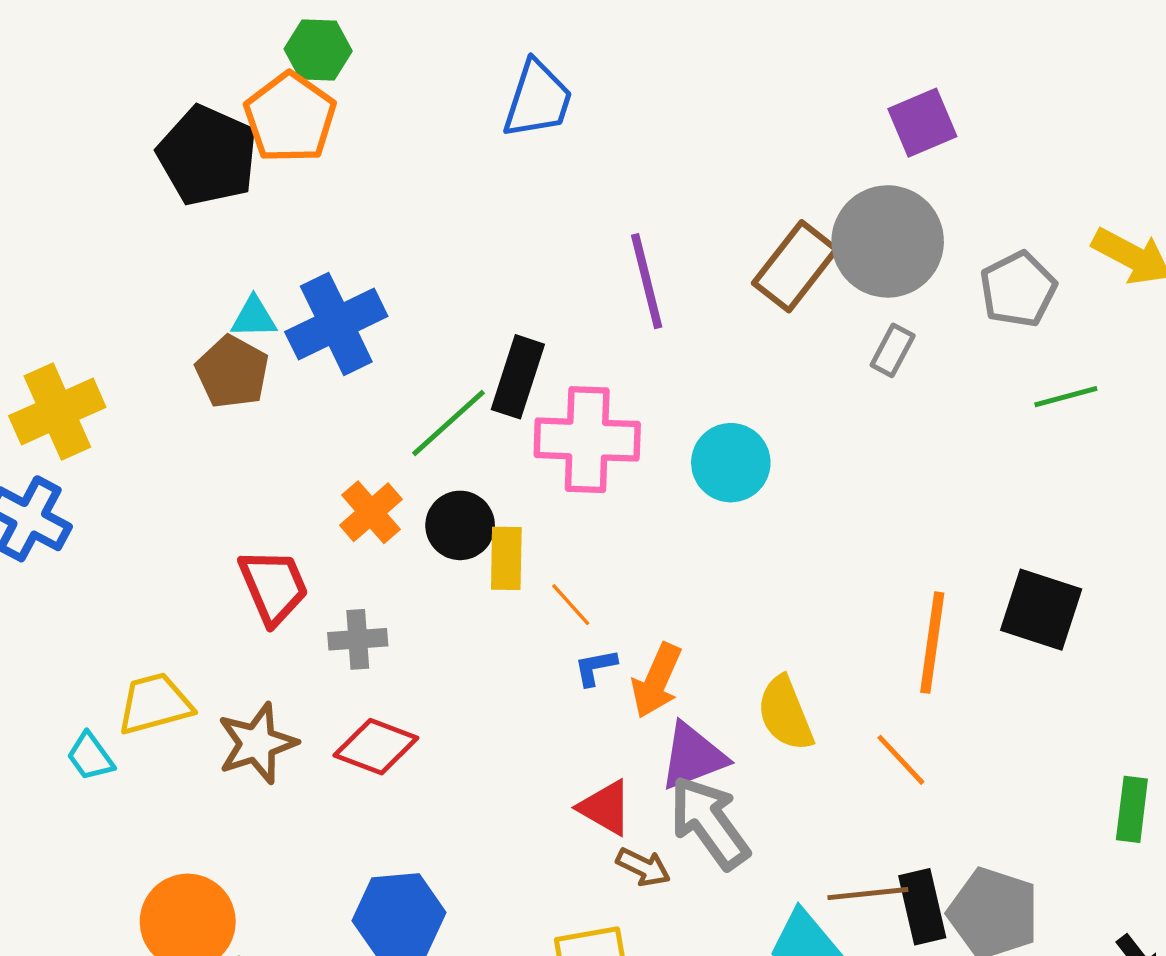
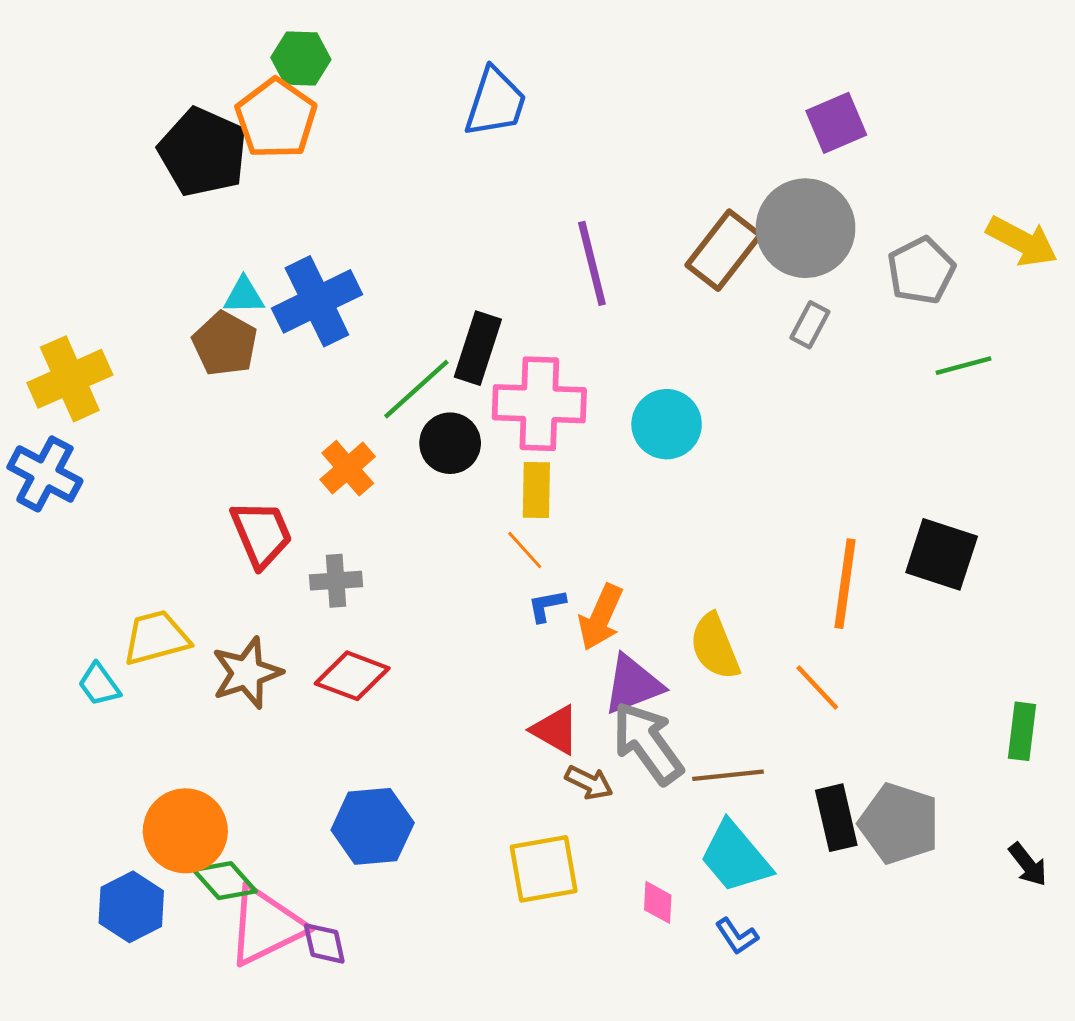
black circle: (460, 525) -> (450, 443), moved
yellow rectangle: (506, 558) -> (536, 490), moved
brown line: (868, 894) -> (728, 775), moved

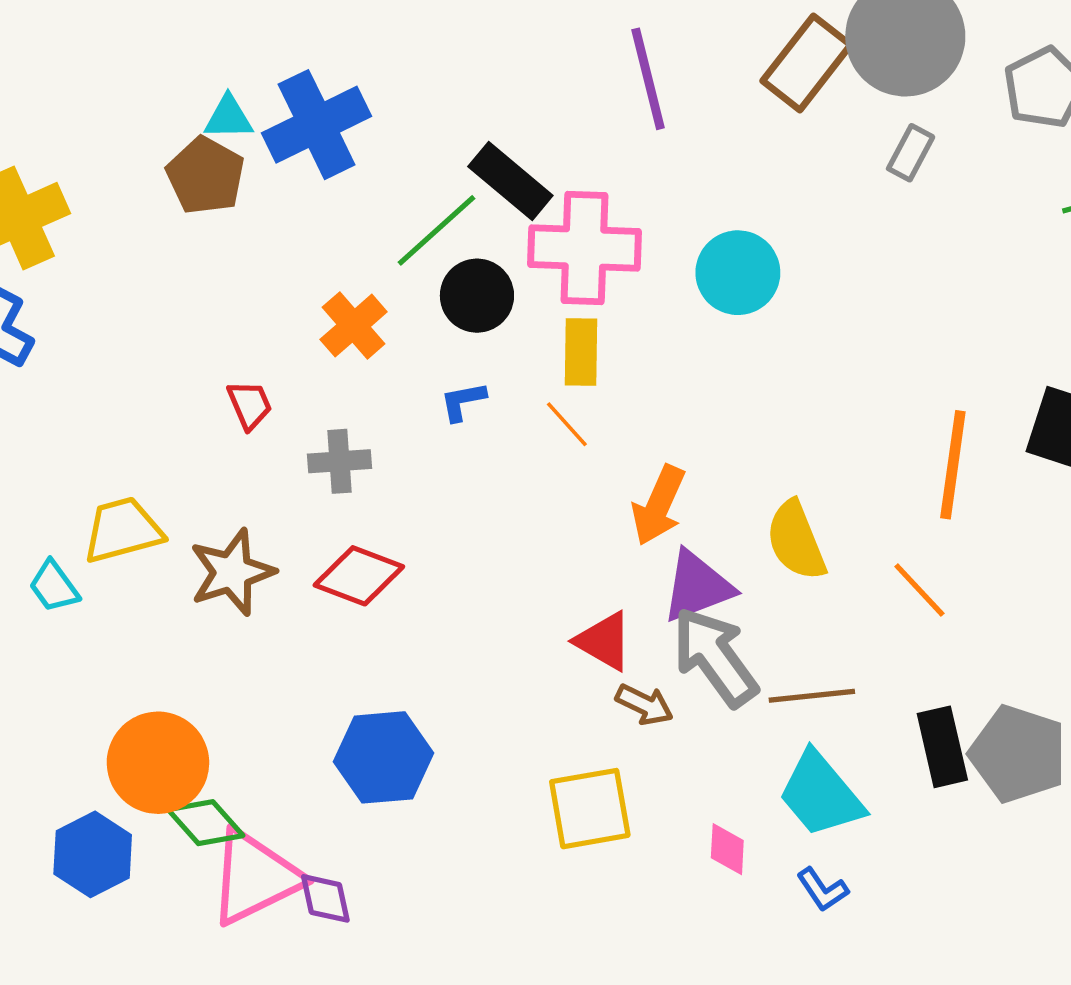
black rectangle: (478, 348) -> (510, 181), turned -68
red trapezoid: (261, 534) -> (250, 405), size x0.6
blue L-shape: (547, 606) -> (463, 401), moved

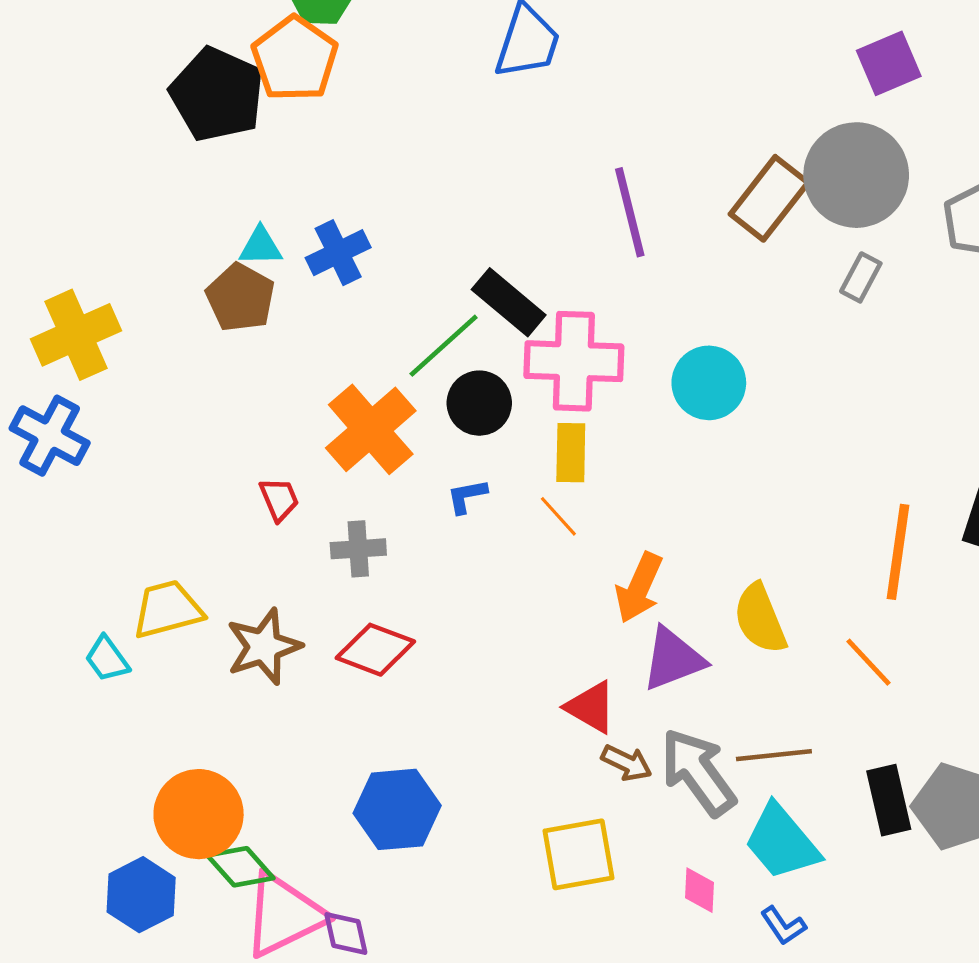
blue cross: (317, 125) -> (338, 253), size x0.7
orange cross: (354, 326) -> (371, 429), size x1.5
gray arrow: (715, 657) -> (698, 772), moved

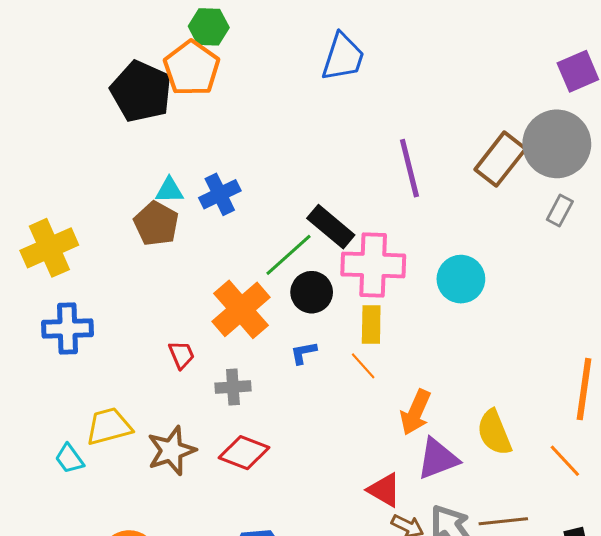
blue cross: (50, 436) -> (67, 329), moved, turned -30

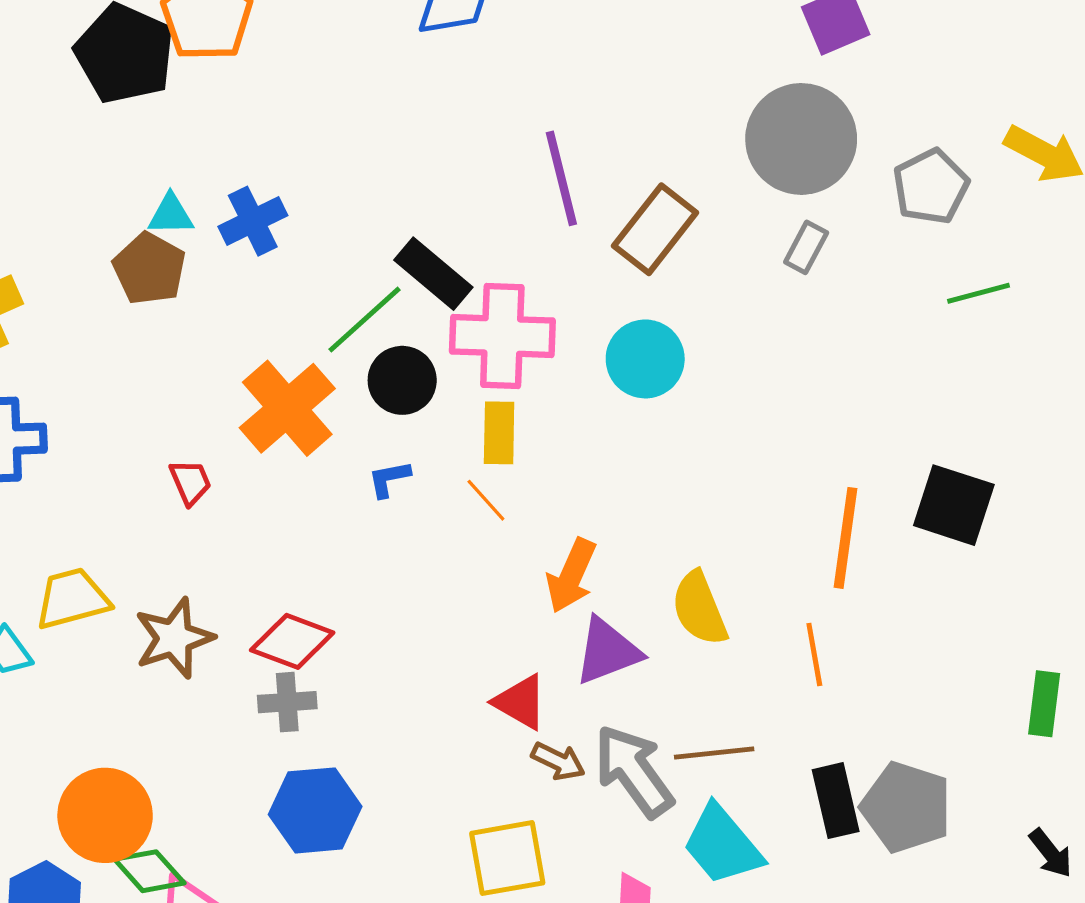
brown rectangle: (500, 159) -> (655, 229), moved
gray cross: (233, 387) -> (287, 702), moved
orange line: (565, 461) -> (814, 654), turned 33

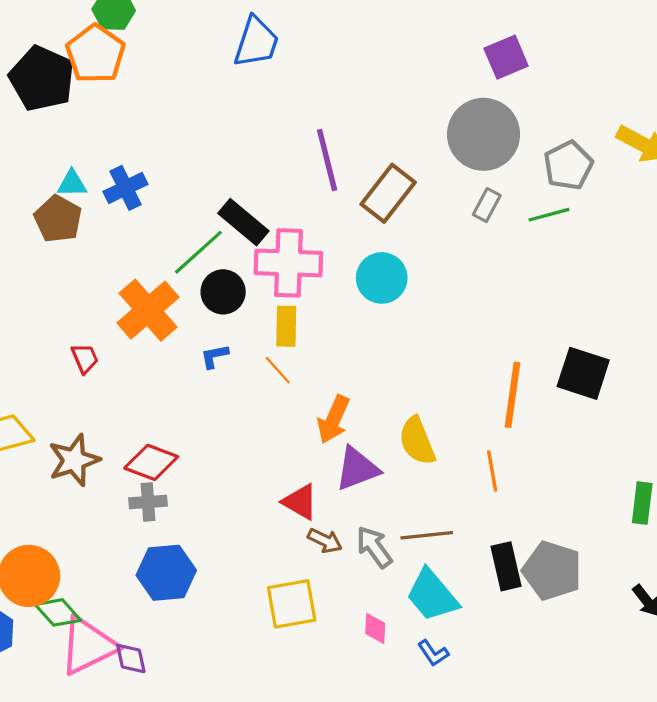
green line: (978, 293) -> (549, 215), moved
gray arrow: (634, 771) -> (374, 547), size x0.7

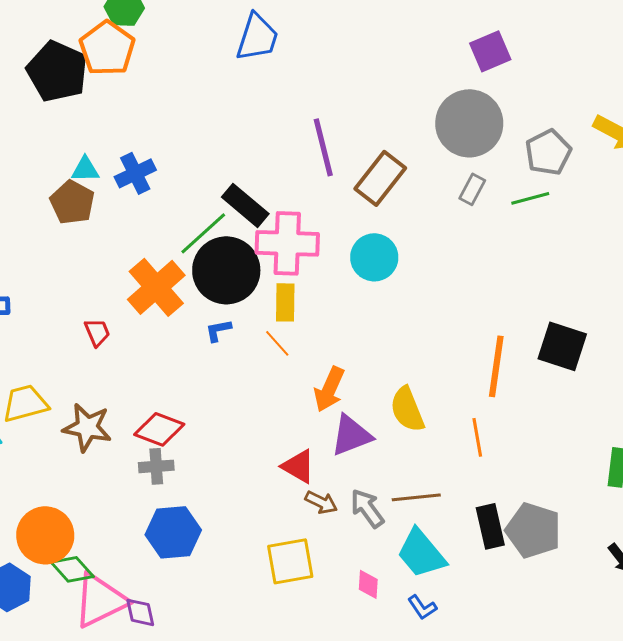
black circle: (223, 292) -> (226, 270), size x1.6
brown star: (74, 460) -> (87, 427), turned 30

